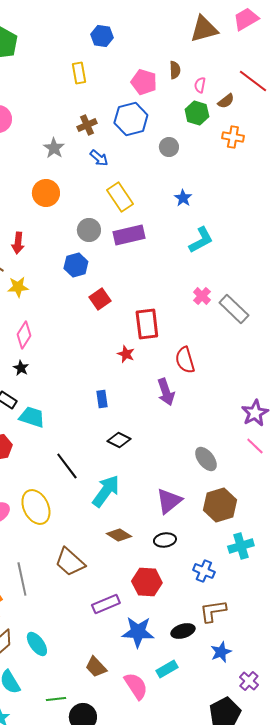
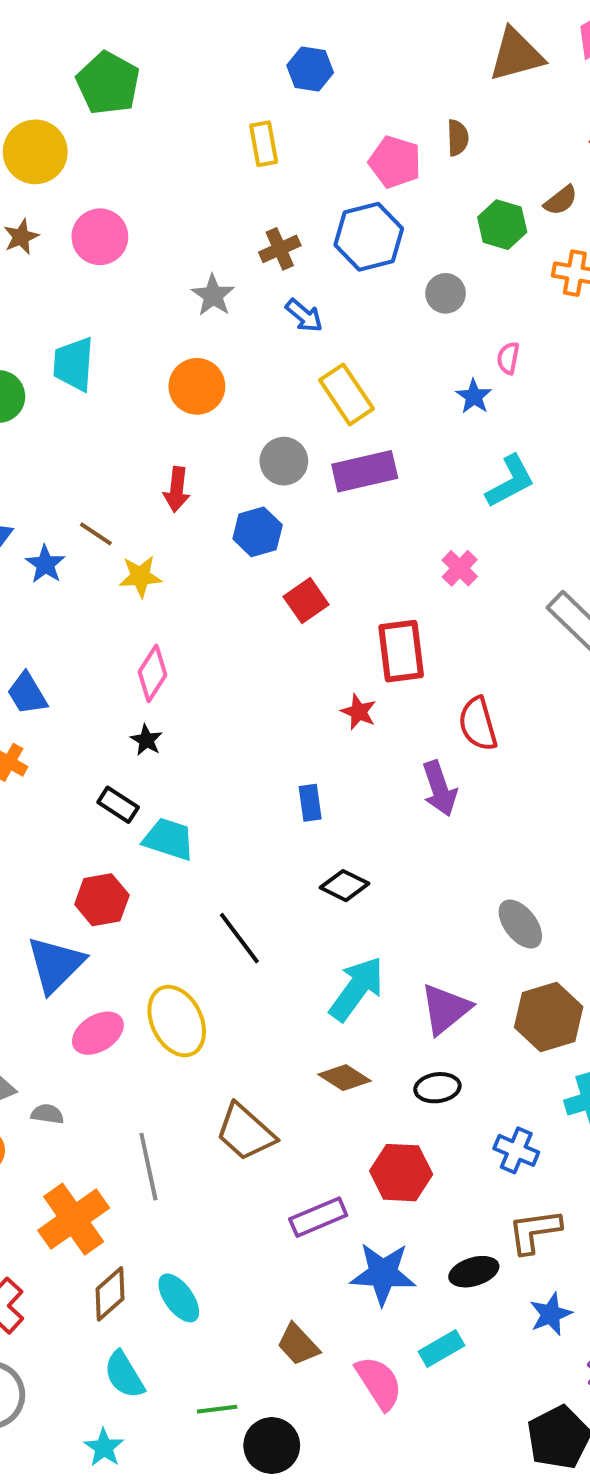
pink semicircle: (200, 85) -> (508, 358), moved
red arrow: (18, 243) -> (177, 489), moved
pink cross: (202, 296) -> (460, 568), moved
cyan arrow: (106, 491) -> (357, 989), moved

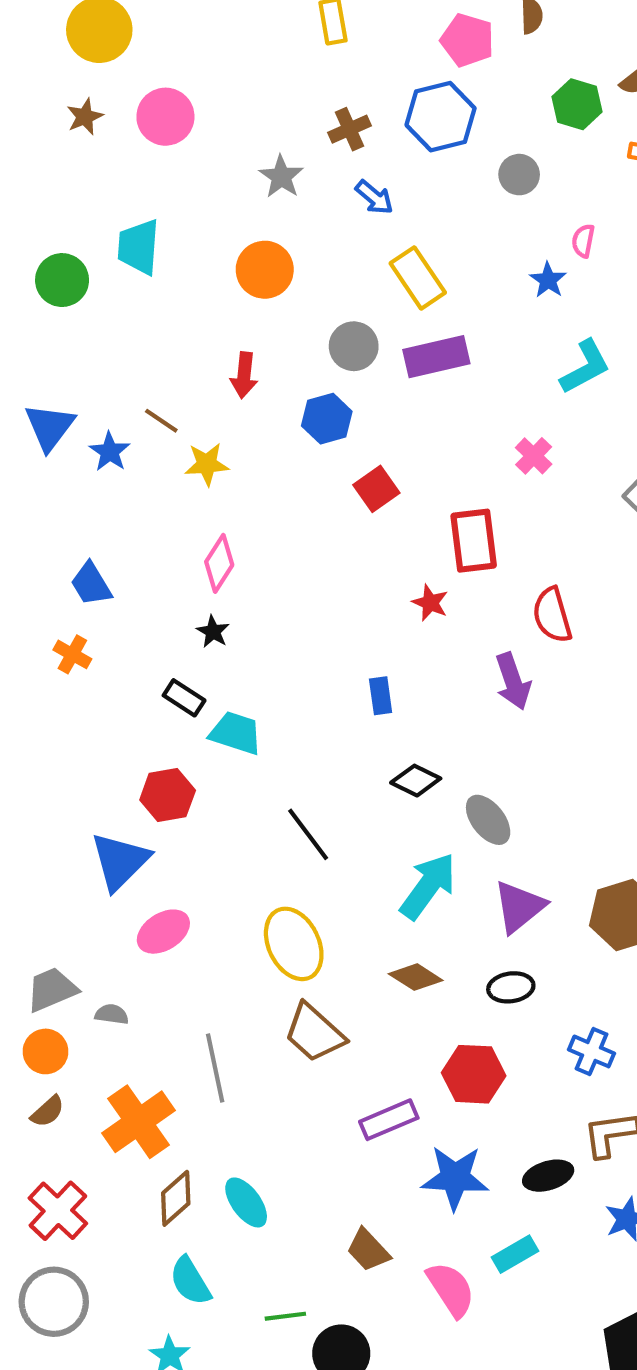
gray ellipse: (520, 924) -> (488, 820), moved
yellow ellipse: (177, 1021) -> (294, 944), moved

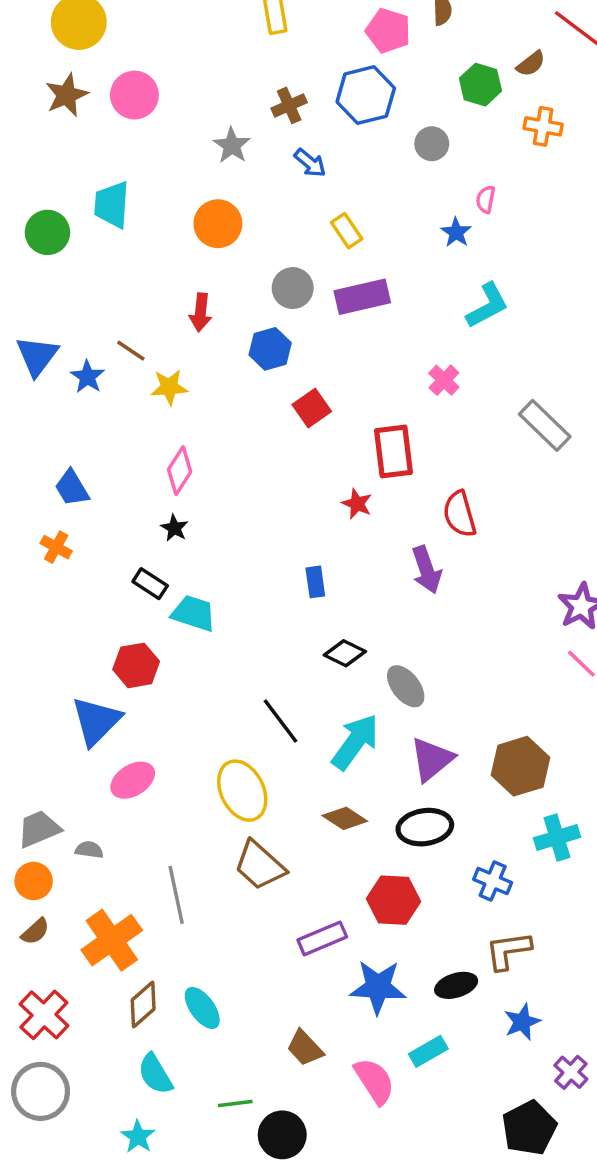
brown star: (85, 117) -> (67, 95), size x1.4
yellow rectangle: (418, 278) -> (347, 231), size x0.7
black line: (308, 834) -> (280, 721), moved
black ellipse: (511, 987) -> (425, 827), size x1.4

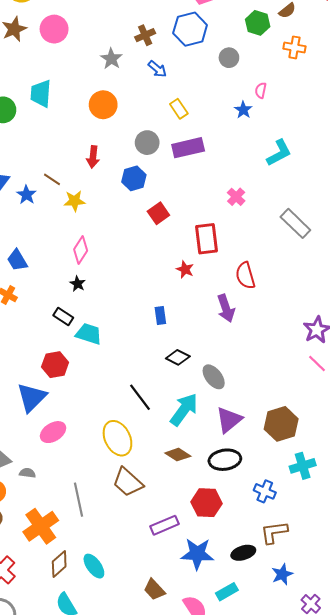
cyan L-shape: (487, 305) -> (279, 153), moved

